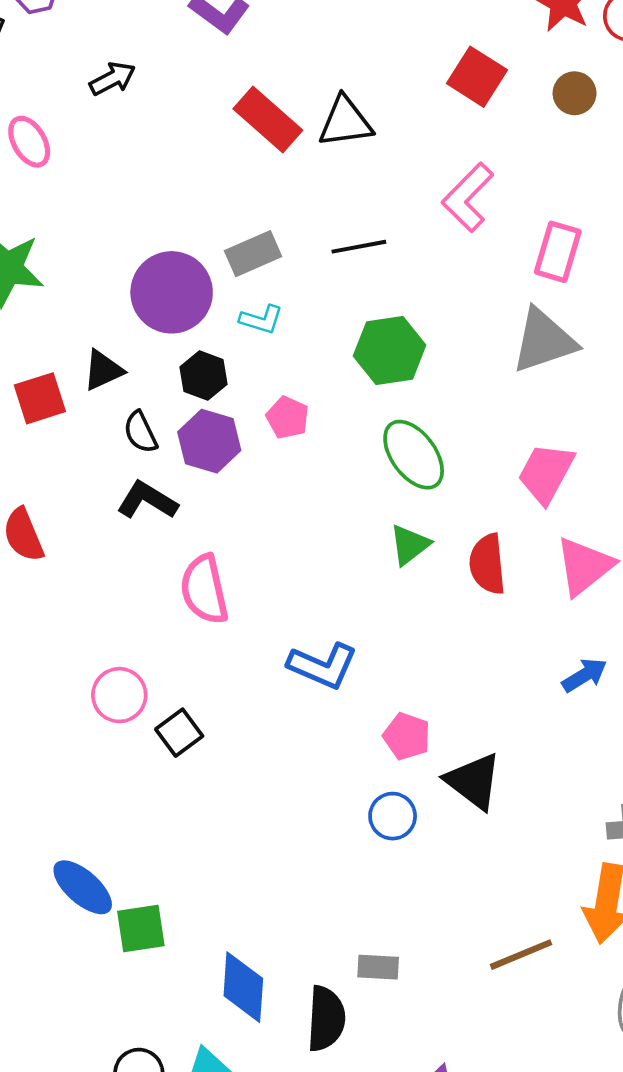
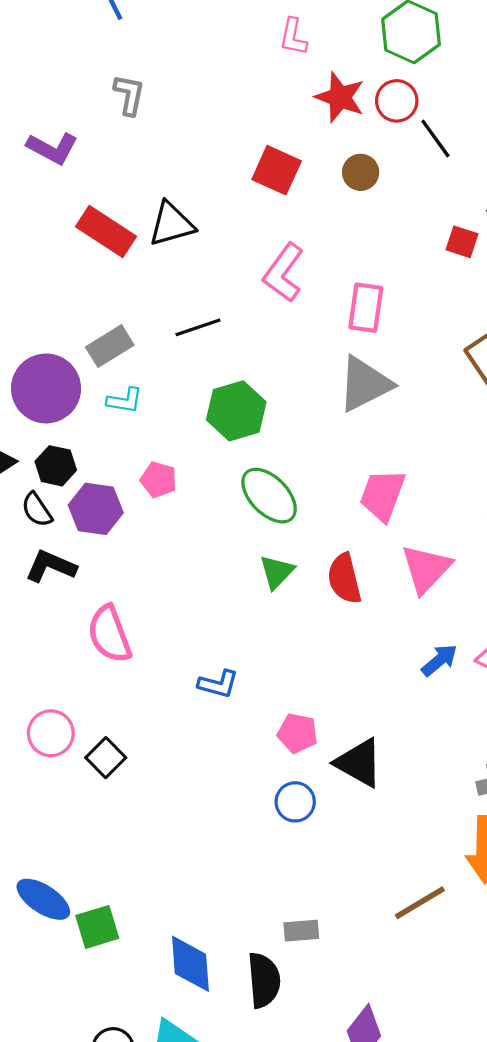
black hexagon: (204, 376) -> (56, 466), moved
blue L-shape: (323, 666) -> (218, 684), size x0.7

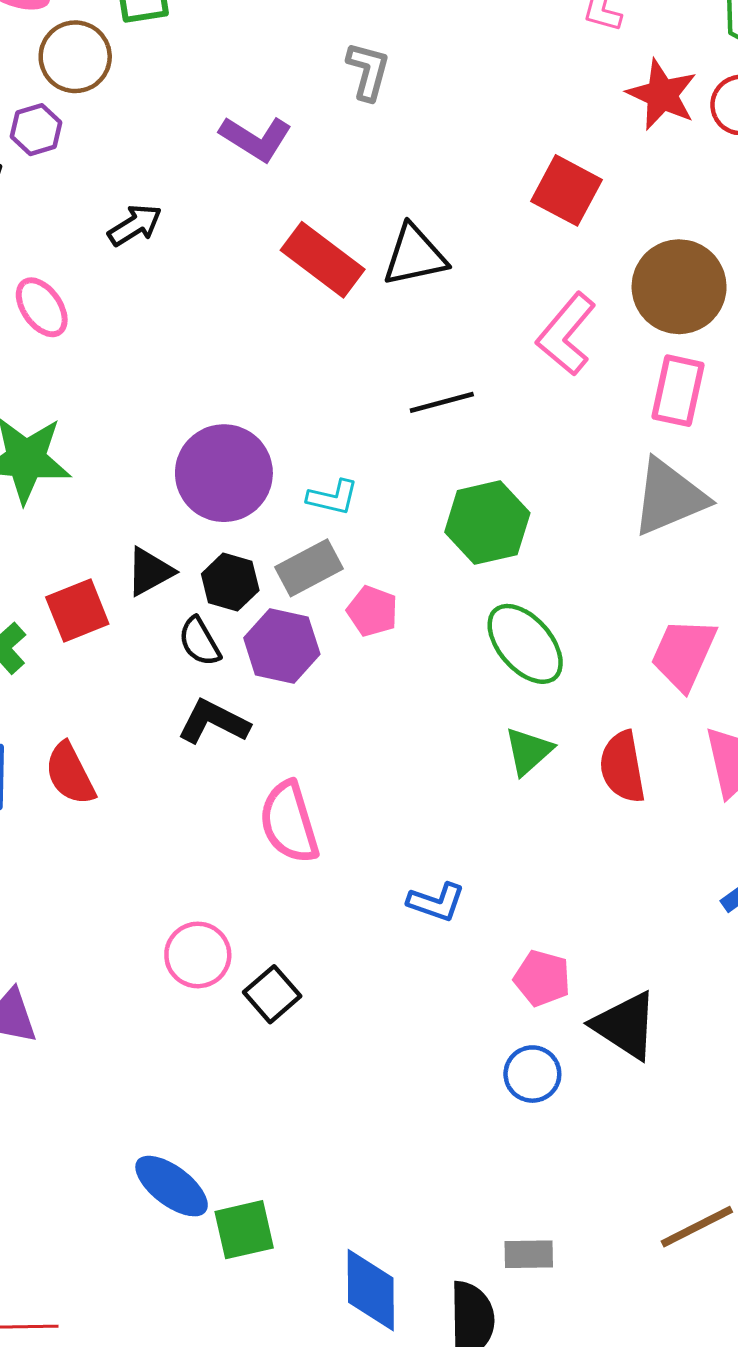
brown circle: (361, 172) -> (679, 287), moved, size x1.8
gray rectangle: (110, 346) -> (309, 568), moved

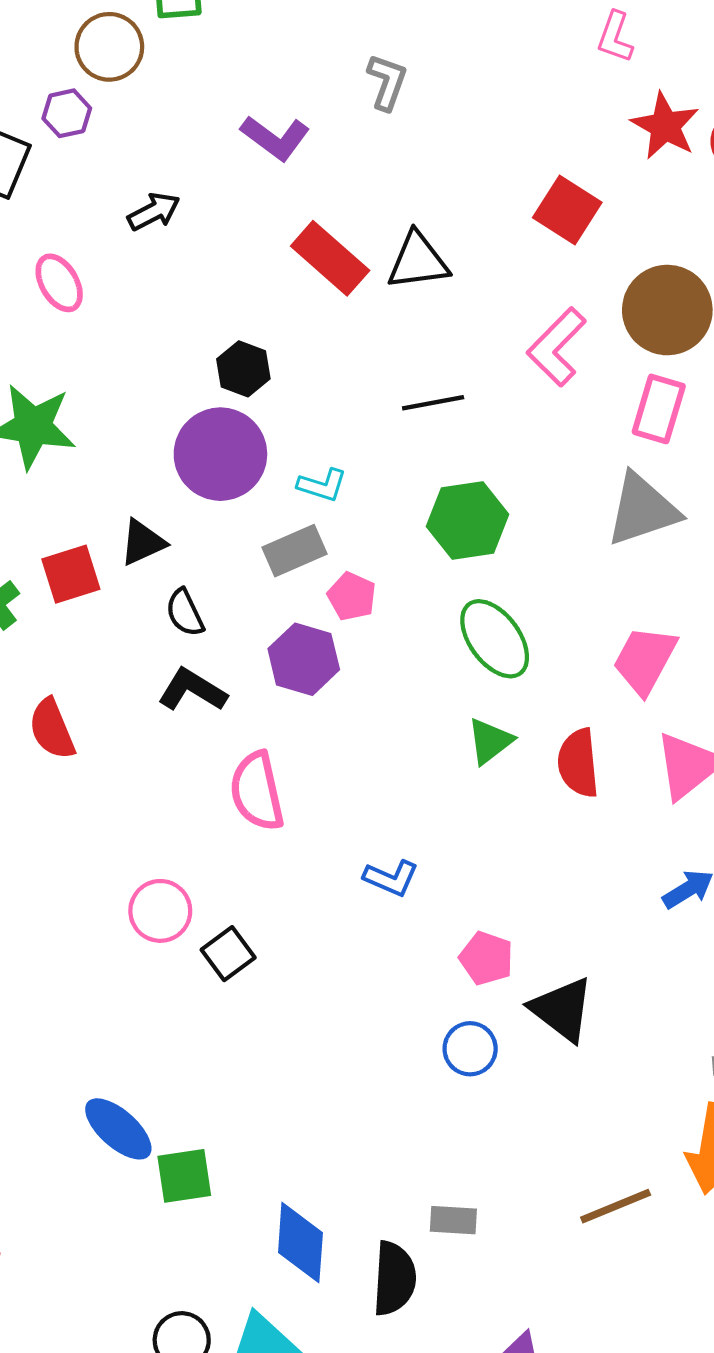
black hexagon: (230, 582) -> (243, 369), moved
purple hexagon: (282, 646) -> (304, 659), moved

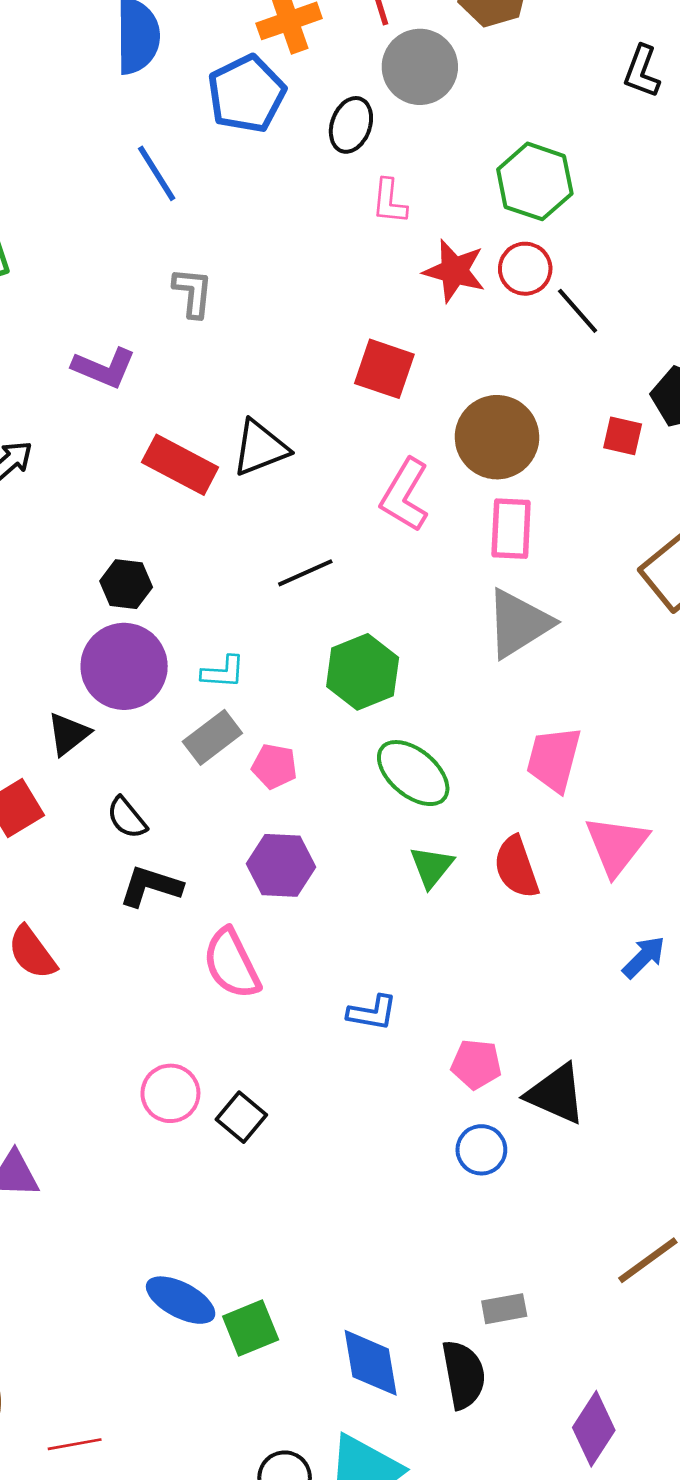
black triangle: (143, 542) -> (68, 734), moved
purple hexagon: (304, 659) -> (281, 865), moved

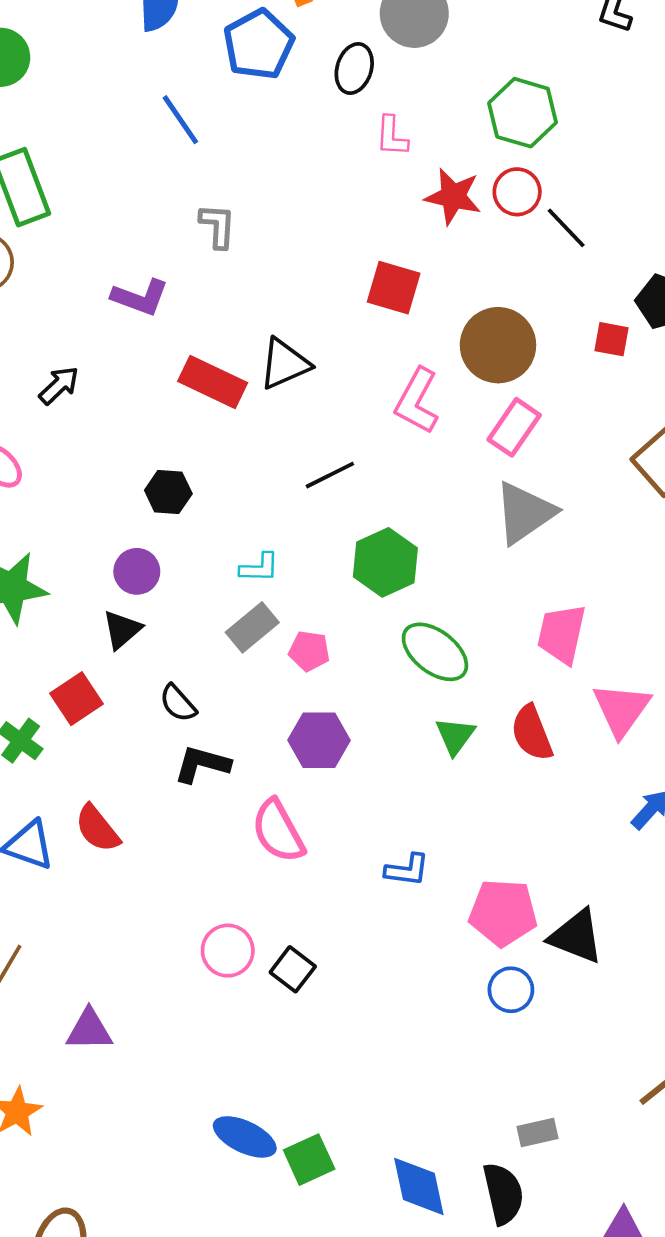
pink rectangle: (511, 529) -> (514, 427), turned 34
purple circle: (124, 666) -> (137, 571), moved, size x0.6
pink pentagon: (476, 1064) -> (503, 913), size x1.5

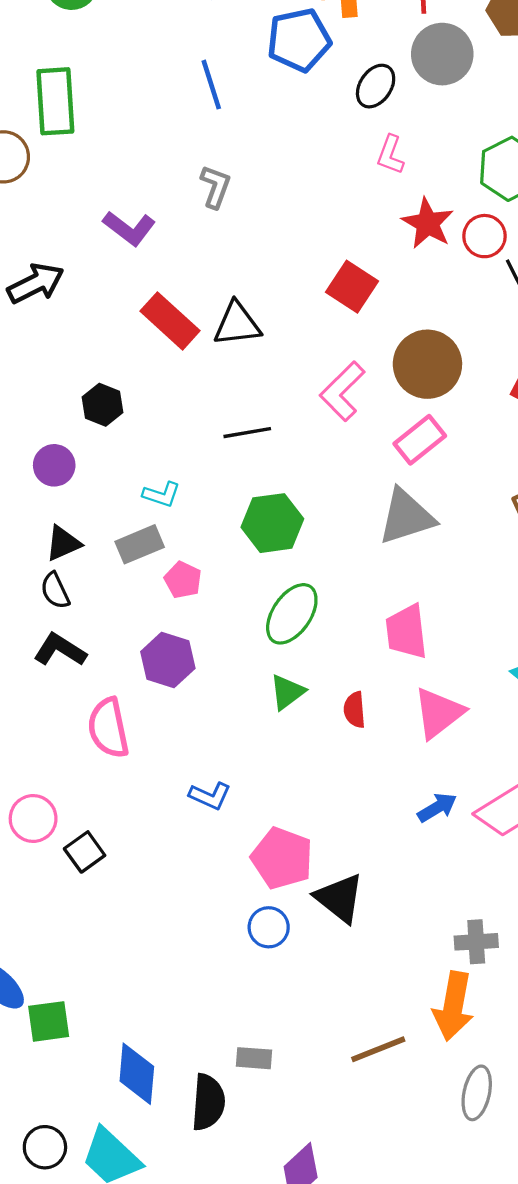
black arrow: (59, 385) -> (36, 283), size x1.4
black triangle: (122, 630) -> (63, 543), moved
pink trapezoid: (562, 634) -> (406, 632), turned -36
green ellipse: (435, 652) -> (292, 614), turned 70
red semicircle: (532, 733) -> (354, 710), size x0.7

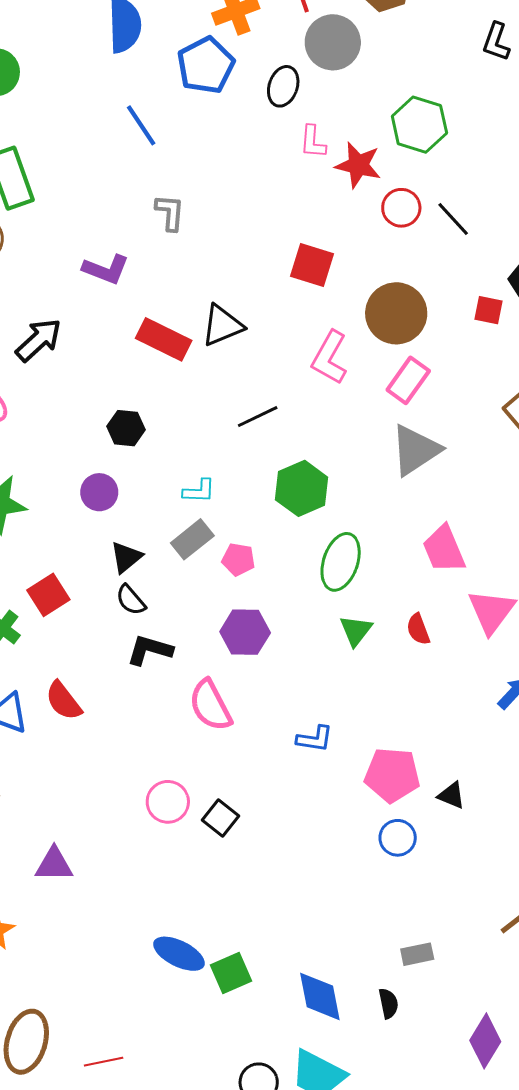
red star: (428, 223) -> (358, 165), moved
red circle: (484, 236) -> (401, 208), moved
black triangle: (339, 898) -> (451, 795), size x0.6
black semicircle: (208, 1102) -> (388, 1003), size x0.6

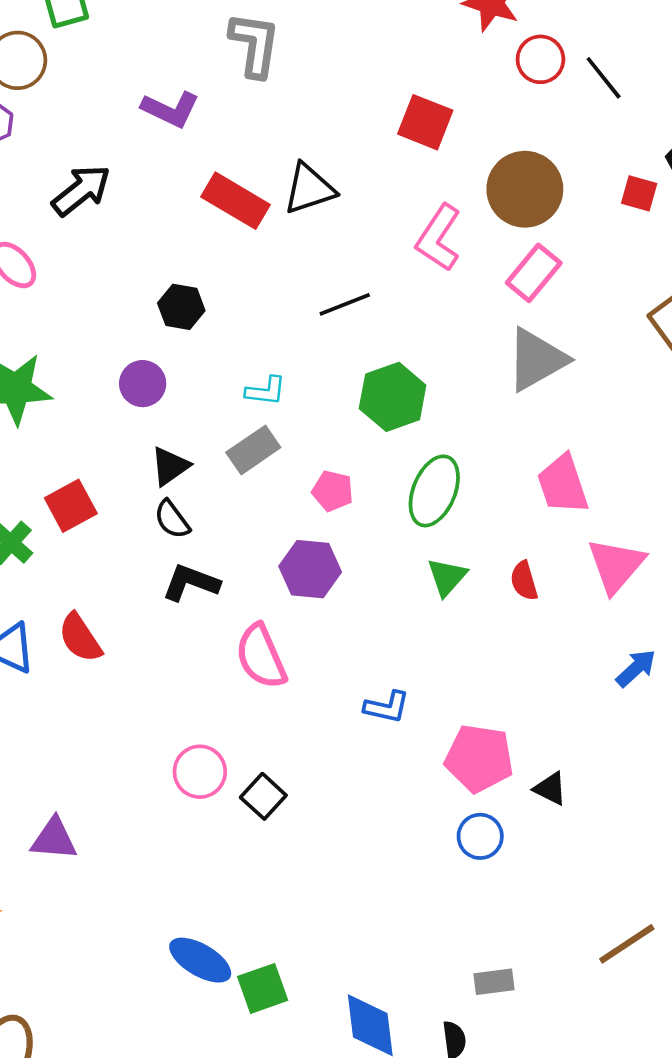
gray L-shape: (170, 212) -> (255, 45), size x1.4
pink pentagon: (238, 559) -> (333, 491), moved

